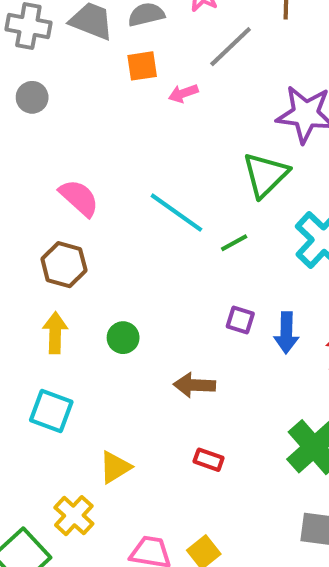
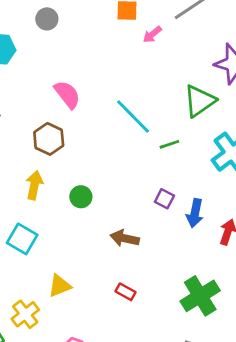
pink arrow: (183, 93) -> (152, 34), turned -30

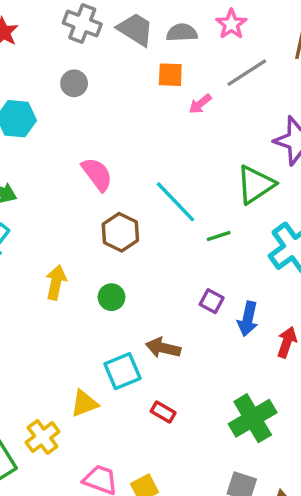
brown hexagon: (49, 139) -> (120, 232), moved
cyan square: (22, 239) -> (123, 371), moved, turned 36

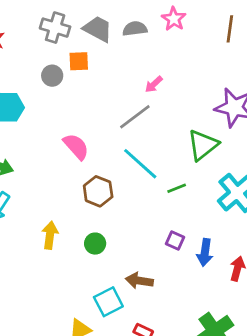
gray line: (247, 73) -> (135, 117), moved
orange square: (170, 75) -> (79, 61), moved

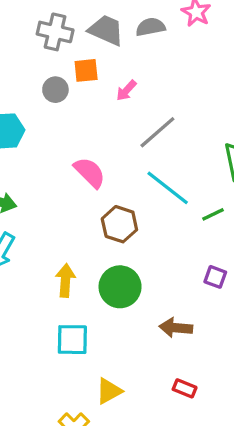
pink arrow: (154, 84) -> (126, 90), moved
green circle: (95, 244) -> (120, 287), size x1.6
cyan square: (108, 302) -> (72, 340), moved, turned 32

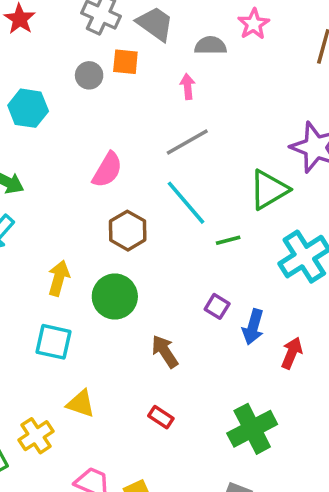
gray semicircle: (150, 27) -> (211, 46), moved
pink arrow: (126, 90) -> (188, 86), moved, turned 120
pink semicircle: (90, 172) -> (107, 170), turned 64
brown arrow: (176, 328) -> (165, 351), turned 40
yellow triangle: (109, 391) -> (81, 404), turned 36

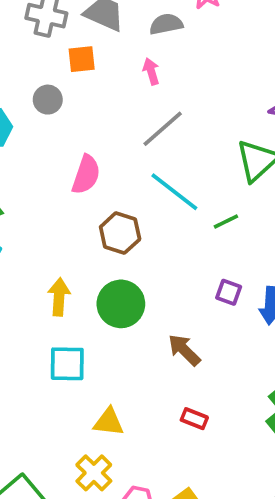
gray circle: (89, 75) -> (48, 100), moved
yellow cross: (36, 436) -> (94, 473), moved

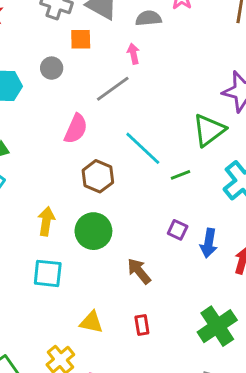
gray line: (163, 129) -> (113, 89), moved
red rectangle: (194, 419) -> (142, 325), turned 54
yellow triangle: (109, 422) -> (91, 322), moved

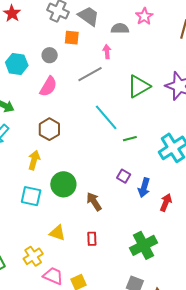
pink semicircle: (76, 129) -> (48, 86), moved
green triangle: (209, 130) -> (139, 86), moved
brown hexagon: (98, 176) -> (49, 129), moved
green circle: (93, 231) -> (63, 184), moved

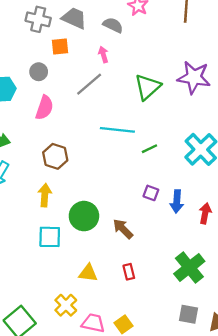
gray semicircle: (120, 28) -> (113, 25), turned 36
cyan line: (106, 117) -> (117, 130), turned -32

